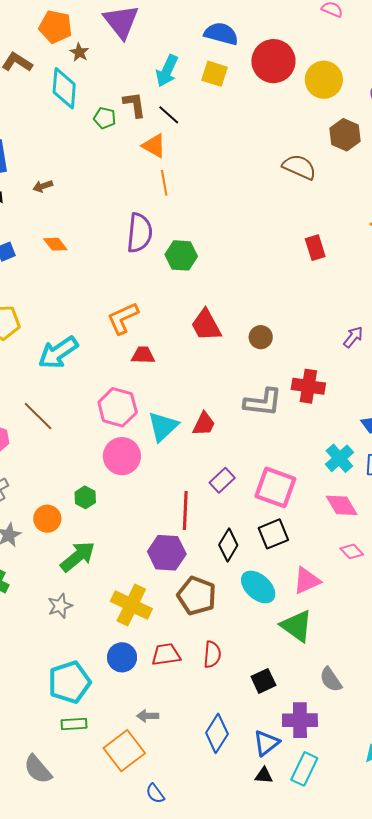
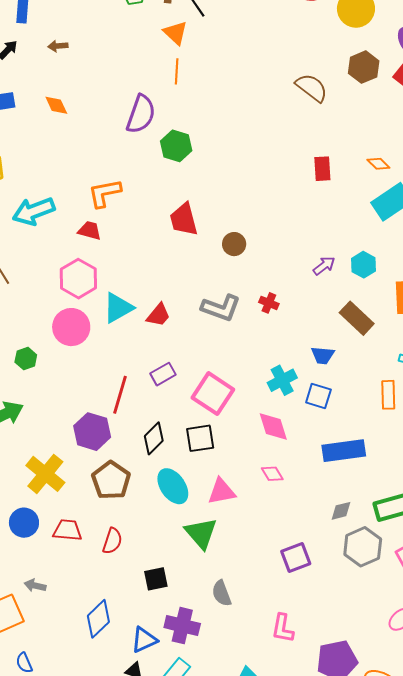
red rectangle: (315, 248) -> (322, 169), moved
red trapezoid: (143, 355) -> (90, 231), moved
red cross: (308, 386) -> (269, 303), size x0.6

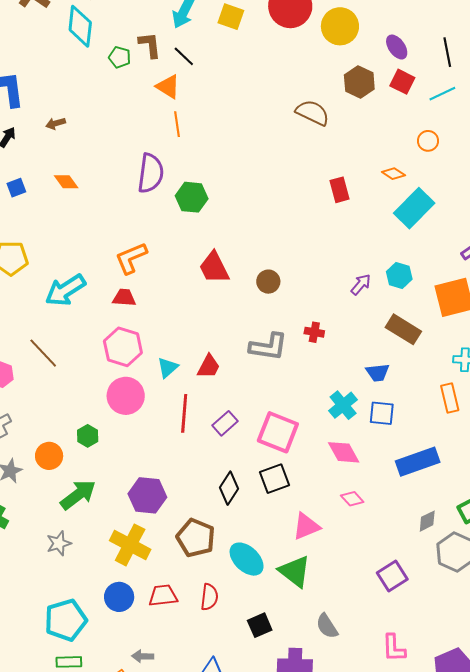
cyan triangle: (118, 308) -> (168, 368), size x0.7
red line: (120, 395) -> (184, 413), moved
purple hexagon: (92, 432) -> (147, 495), moved
cyan ellipse: (173, 486) -> (247, 559), moved

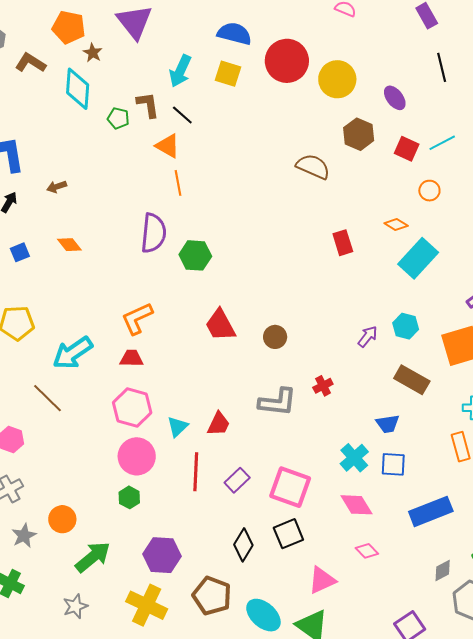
black line: (447, 52) -> (442, 67), moved
red square: (402, 82) -> (407, 149), moved
red cross: (314, 332) -> (323, 386), turned -36
brown line: (43, 353) -> (48, 398), moved
green hexagon: (88, 436) -> (129, 497), moved

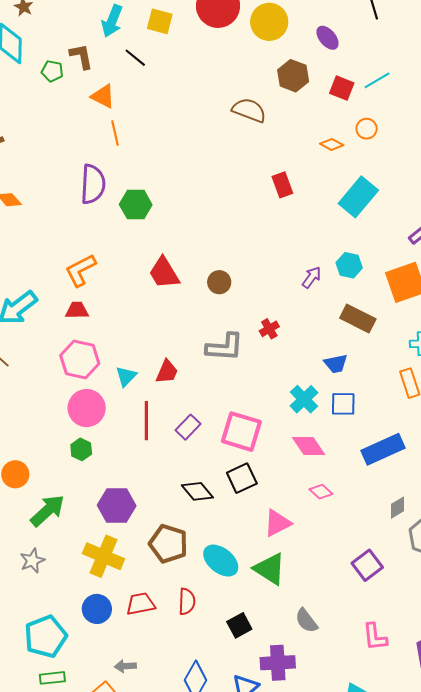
black line: (182, 115) -> (135, 58), moved
orange diamond: (396, 225) -> (332, 144), moved
black diamond: (243, 545) -> (197, 491), turned -68

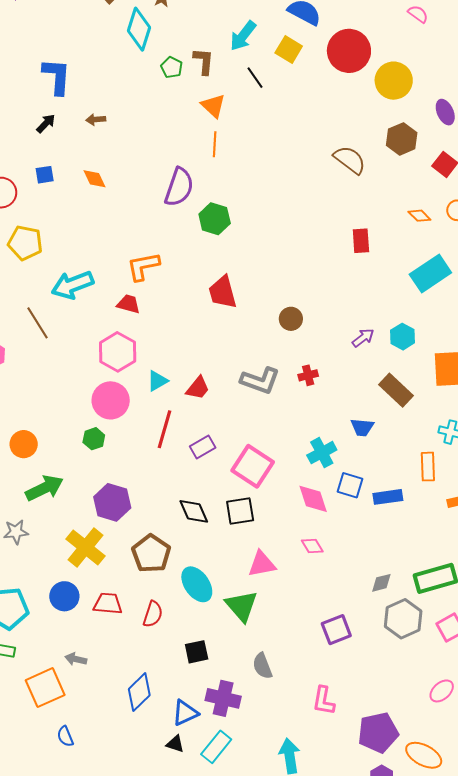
brown circle: (219, 282) -> (291, 319), moved
blue square: (343, 404) -> (350, 485), moved
blue rectangle: (383, 449) -> (388, 497), moved, size x0.7

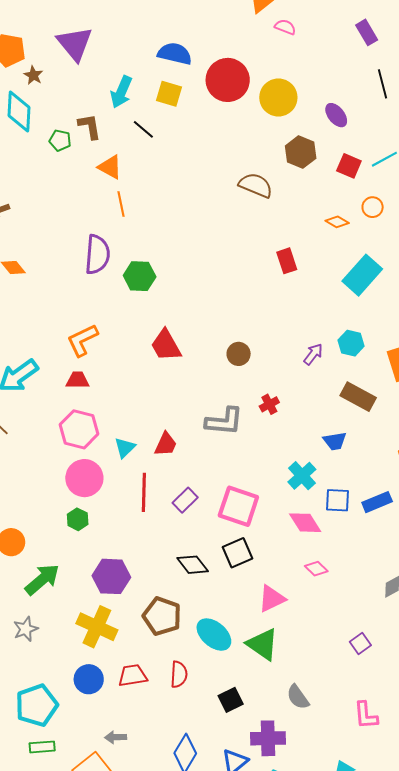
purple square: (336, 630) -> (360, 643), size x0.7

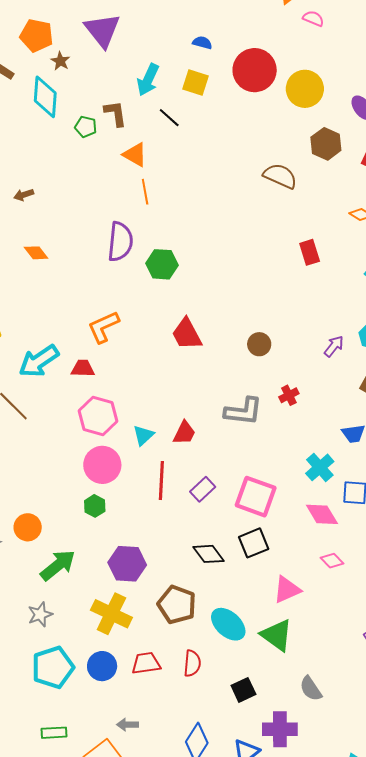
blue semicircle: (175, 54) -> (202, 43), size x0.6
red trapezoid: (78, 380) -> (83, 368), moved
cyan pentagon: (37, 705) -> (53, 667), moved

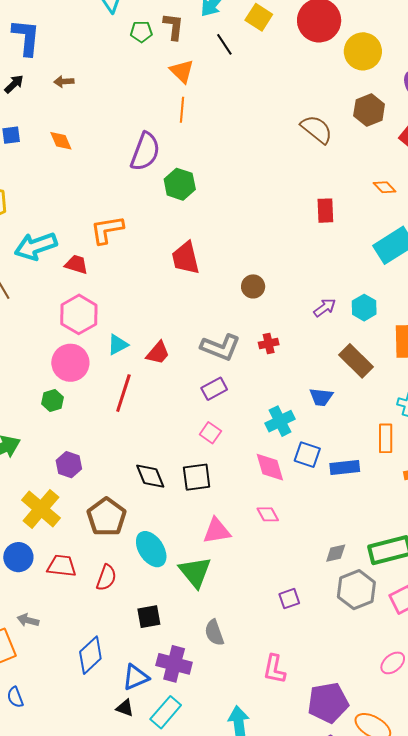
green pentagon: (86, 127) -> (141, 32), turned -30
purple rectangle: (203, 489) -> (214, 389), moved
pink square: (256, 497) -> (210, 433), size x0.5
purple hexagon: (127, 564) -> (69, 465), size x0.7

